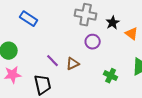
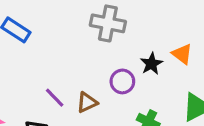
black star: (113, 23) -> (151, 64), moved
purple circle: (93, 42) -> (122, 81), moved

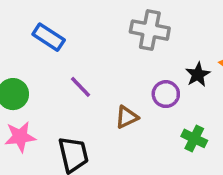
purple line: (55, 98) -> (81, 87), moved

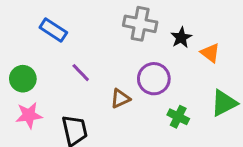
black star: (198, 74) -> (181, 38), moved
purple circle: (166, 94) -> (154, 79), size x1.4

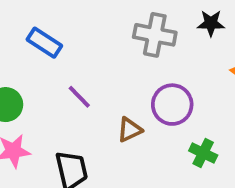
black star: (181, 38) -> (211, 23), moved, turned 30

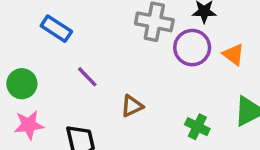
purple circle: (172, 105) -> (192, 48), moved

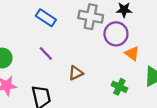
blue rectangle: (56, 29) -> (46, 18), moved
orange triangle: (233, 54) -> (132, 53), moved

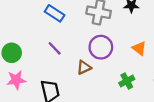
purple circle: (116, 34) -> (101, 47), moved
green cross: (119, 87) -> (127, 81), turned 35

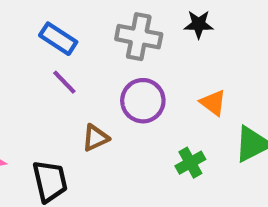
purple line: (55, 48) -> (64, 82), moved
brown triangle: (84, 67) -> (95, 138), moved

